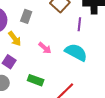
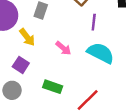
purple line: (79, 24) -> (94, 22), moved

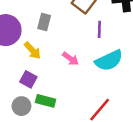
cyan semicircle: (101, 53) -> (109, 60), turned 132
green rectangle: (53, 87) -> (46, 101), moved

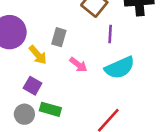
gray rectangle: (44, 22) -> (59, 37), moved

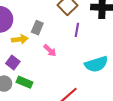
yellow arrow: (38, 55) -> (20, 39), turned -63
cyan semicircle: (120, 68) -> (96, 64), moved

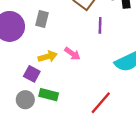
gray rectangle: (37, 28) -> (42, 19), moved
yellow arrow: (20, 39) -> (48, 57), moved

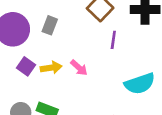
purple square: (32, 74) -> (26, 66), moved

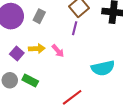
purple line: (113, 40) -> (75, 28), moved
purple square: (26, 66) -> (17, 53), moved

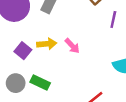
purple line: (75, 28) -> (113, 20), moved

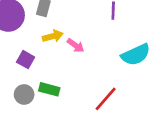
yellow arrow: (47, 44) -> (53, 36), moved

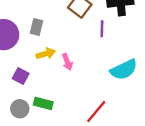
pink arrow: (76, 45) -> (67, 62), turned 35

